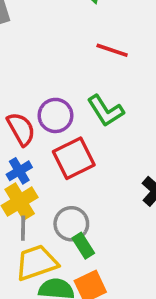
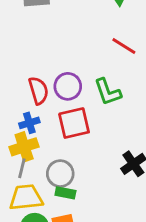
green rectangle: (83, 246) -> (65, 193), turned -60

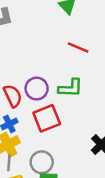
green L-shape: (108, 92) -> (71, 88), turned -60

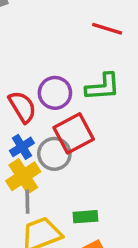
gray circle: (42, 162) -> (54, 154), moved

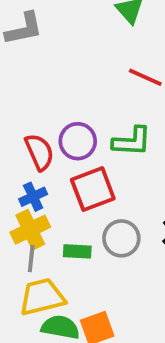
gray circle: (54, 154) -> (121, 238), moved
green rectangle: (85, 217) -> (77, 251), moved

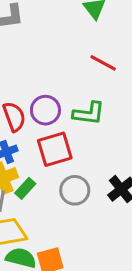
green rectangle: (77, 251) -> (25, 188), moved, turned -55

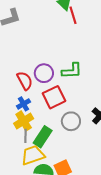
red line: (103, 63) -> (73, 15), moved, turned 54
green rectangle: (25, 188) -> (43, 137), moved, size x1.5

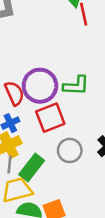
purple circle: (44, 73) -> (40, 86), size x1.4

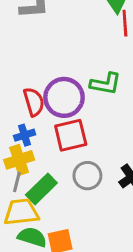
green L-shape: (76, 86) -> (106, 84), moved

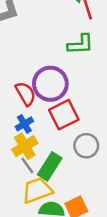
green L-shape: (106, 84) -> (80, 44), moved
gray line: (17, 182) -> (27, 165), turned -36

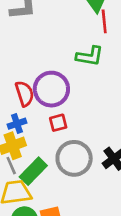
red square: (64, 115) -> (58, 123), size x0.6
gray circle: (86, 146) -> (74, 158), size x1.4

